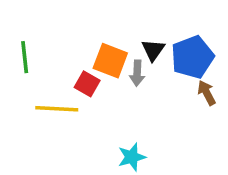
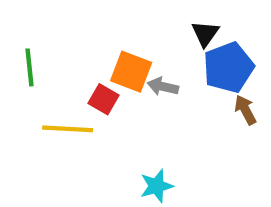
black triangle: (153, 50) -> (205, 34), moved
gray arrow: (137, 73) -> (163, 86), turned 100

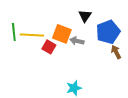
black triangle: (205, 34) -> (85, 16), moved
yellow line: (68, 129) -> (32, 35), moved

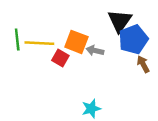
black triangle: (85, 16) -> (120, 21), moved, size x1.5

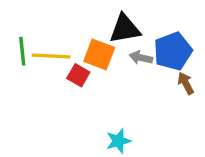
black triangle: (120, 21) -> (125, 29), moved, turned 45
gray arrow: (95, 51) -> (141, 58), moved

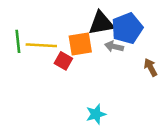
blue pentagon: (173, 51) -> (127, 28), moved
orange square: (99, 54) -> (80, 44), turned -30

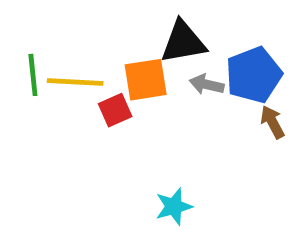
blue pentagon: (127, 28) -> (254, 75), moved
red square: (63, 61) -> (115, 110), turned 36

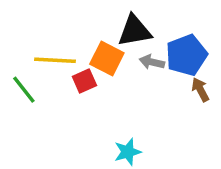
green line: (33, 75) -> (24, 90), moved, turned -32
orange square: (146, 80) -> (107, 58), turned 36

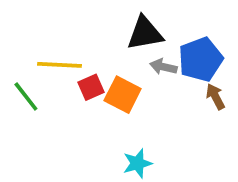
orange square: (107, 58) -> (123, 95), moved

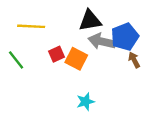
yellow line: (59, 65) -> (31, 26), moved
gray arrow: (163, 67) -> (102, 41), size x1.6

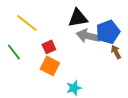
yellow line: (31, 26) -> (27, 23), turned 35
orange square: (76, 59) -> (50, 66), moved

